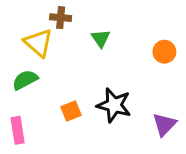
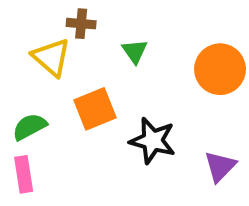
orange circle: (164, 52) -> (220, 69), size x1.6
green semicircle: (25, 80) -> (30, 127), moved
orange square: (71, 111) -> (95, 109), moved, size x1.5

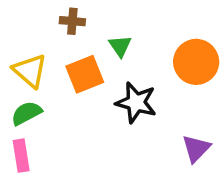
yellow triangle: (51, 57) -> (30, 71), moved
orange square: (95, 109) -> (85, 74), moved
black star: (153, 141) -> (136, 103), moved

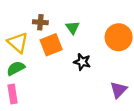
brown cross: (72, 21) -> (40, 22), moved
black star: (136, 103) -> (82, 62), size x0.7

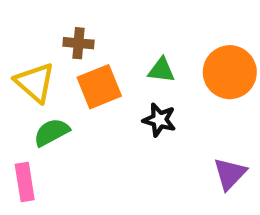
green triangle: (73, 28) -> (161, 70), moved, turned -48
green semicircle: (16, 68) -> (52, 132), moved

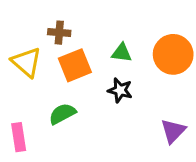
green semicircle: (52, 132) -> (62, 114), moved

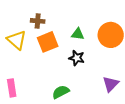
green semicircle: (62, 114) -> (61, 92), moved

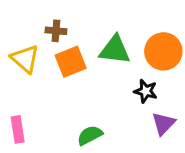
green triangle: (78, 34) -> (115, 50), size x1.6
black star: (77, 58) -> (146, 91), moved

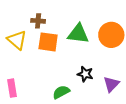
orange square: (71, 62) -> (48, 42), turned 30
black star: (146, 91) -> (85, 74), moved

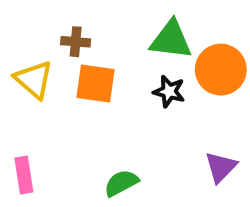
green triangle: (78, 34) -> (171, 40), moved
black star: (85, 74) -> (169, 91), moved

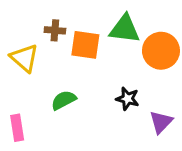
orange square: (95, 84) -> (85, 45), moved
black star: (169, 91) -> (128, 99), moved
green semicircle: (121, 183) -> (64, 100), moved

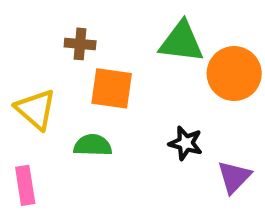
orange square: (85, 45) -> (112, 88), moved
yellow triangle: (24, 58) -> (36, 109), moved
green semicircle: (64, 100) -> (93, 145), turned 30

